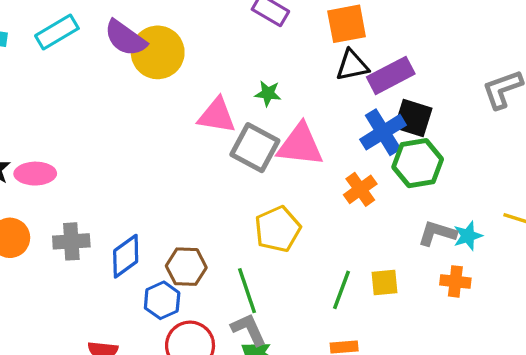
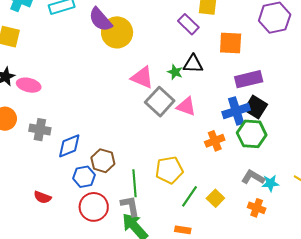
black triangle: (352, 65) -> (193, 64), moved
pink triangle: (300, 145) -> (186, 107), size x0.7
yellow pentagon: (278, 229) -> (169, 170), moved
yellow square: (385, 282) -> (215, 198), turned 36

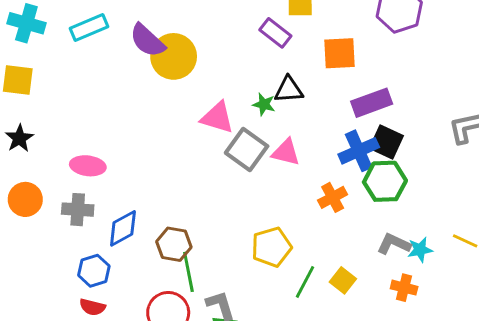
pink ellipse: (29, 85) -> (88, 166), moved
blue hexagon: (84, 177) -> (94, 271), moved
green line: (135, 183) -> (188, 272), moved

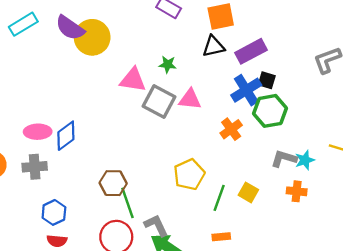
black triangle: (289, 90) -> (213, 46), moved
black square: (386, 142) -> (267, 80), size x0.7
blue diamond: (123, 228) -> (66, 136), moved

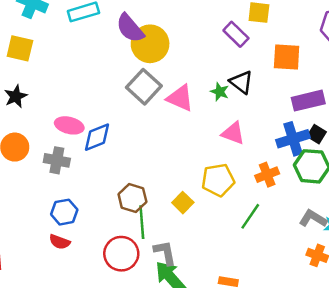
black triangle: (213, 46) -> (241, 82), moved, turned 35
gray square: (159, 102) -> (144, 87), moved
yellow pentagon: (189, 174) -> (218, 180), moved
yellow square: (248, 192) -> (183, 203), moved
green line: (219, 198) -> (250, 216), moved

